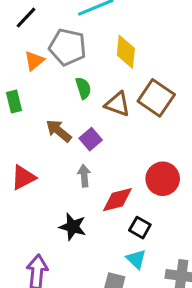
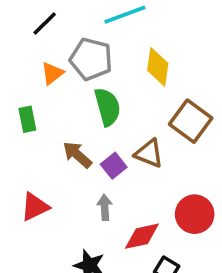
green semicircle: (83, 88) -> (107, 107), size x1.5
brown triangle: (118, 104) -> (149, 153), moved

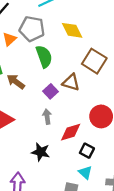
yellow diamond: (158, 67) -> (72, 30), turned -30
brown arrow: (77, 155) -> (16, 82), moved

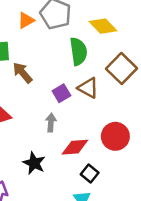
yellow diamond: (72, 30) -> (103, 26), turned -30
green semicircle: (44, 56) -> (78, 51), moved

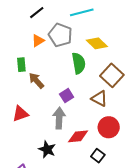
brown triangle: (88, 88) -> (99, 99), moved
gray arrow: (51, 123) -> (59, 118), size x1.5
black square: (90, 173) -> (98, 156), moved

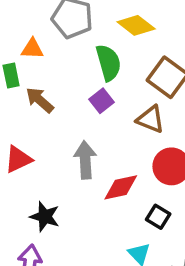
orange triangle: (38, 41) -> (32, 49), moved, turned 40
purple square: (67, 96) -> (102, 101), moved
black star: (47, 149) -> (45, 217), moved

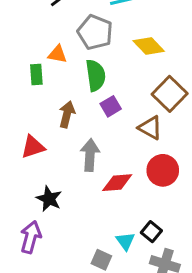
green semicircle: (108, 63) -> (96, 75), moved
brown arrow: (40, 100) -> (67, 114), moved, turned 55
black square: (158, 217) -> (151, 232), moved

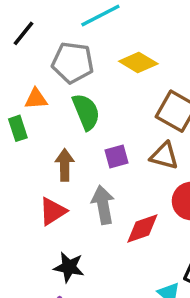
purple square: (111, 106) -> (116, 157), moved, turned 30
red triangle: (33, 147) -> (53, 211), moved

